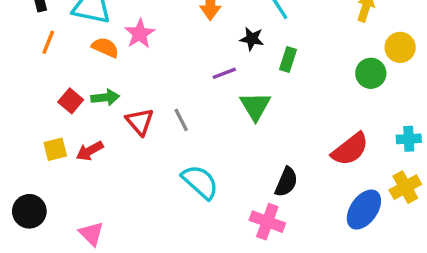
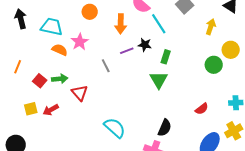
orange line: (48, 42) -> (18, 67), moved
purple line: (224, 73) -> (127, 51), moved
green triangle: (255, 106) -> (159, 80), moved
gray line: (181, 120) -> (106, 66), moved
red semicircle: (350, 149) -> (202, 109), size x0.6

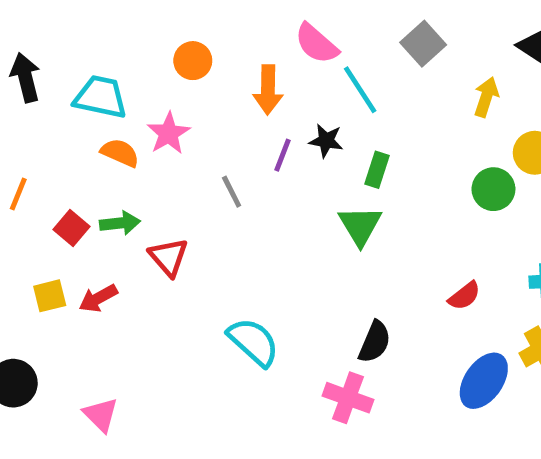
purple line: (127, 51) -> (283, 155), turned -48

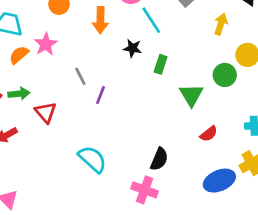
orange semicircle: (120, 153) -> (19, 55), turned -65
purple line: (283, 155) -> (100, 95), moved
green triangle: (360, 226) -> (191, 95), moved
blue ellipse: (484, 381) -> (219, 181), turned 32

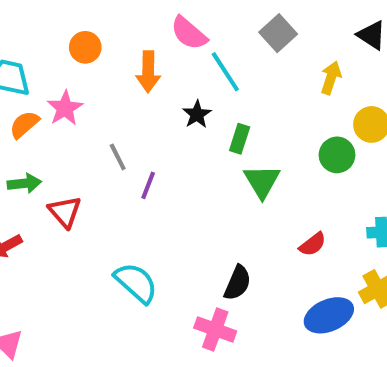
black star: (133, 48) -> (197, 114), turned 30
green triangle: (191, 95) -> (262, 181), moved

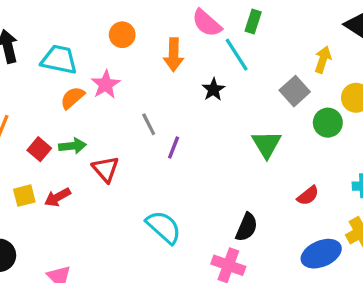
gray square: (278, 33) -> (295, 91), moved
green rectangle: (240, 139) -> (253, 21), moved

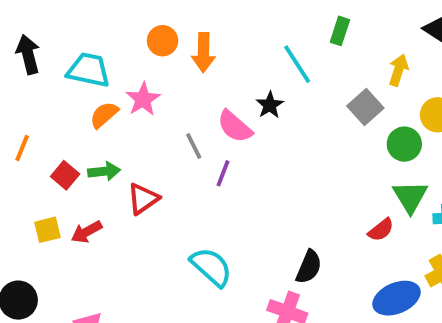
green rectangle: (253, 21) -> (340, 31), moved
pink semicircle: (207, 23) -> (235, 127), moved
orange arrow: (174, 55) -> (203, 52), moved
green triangle: (266, 144) -> (410, 197), moved
red triangle: (106, 169) -> (143, 199), turned 36

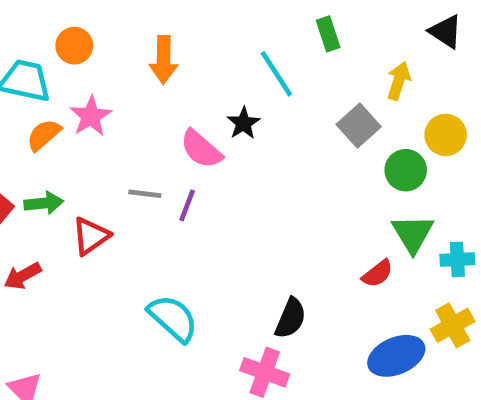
green rectangle: (340, 31) -> (328, 34), turned -36
orange circle: (163, 41) -> (74, 46), moved
gray line: (194, 146) -> (145, 194), moved, turned -56

